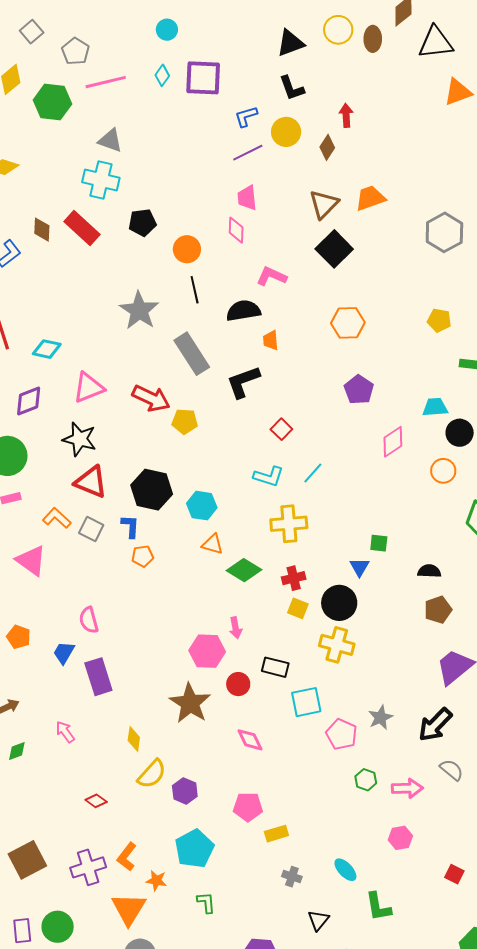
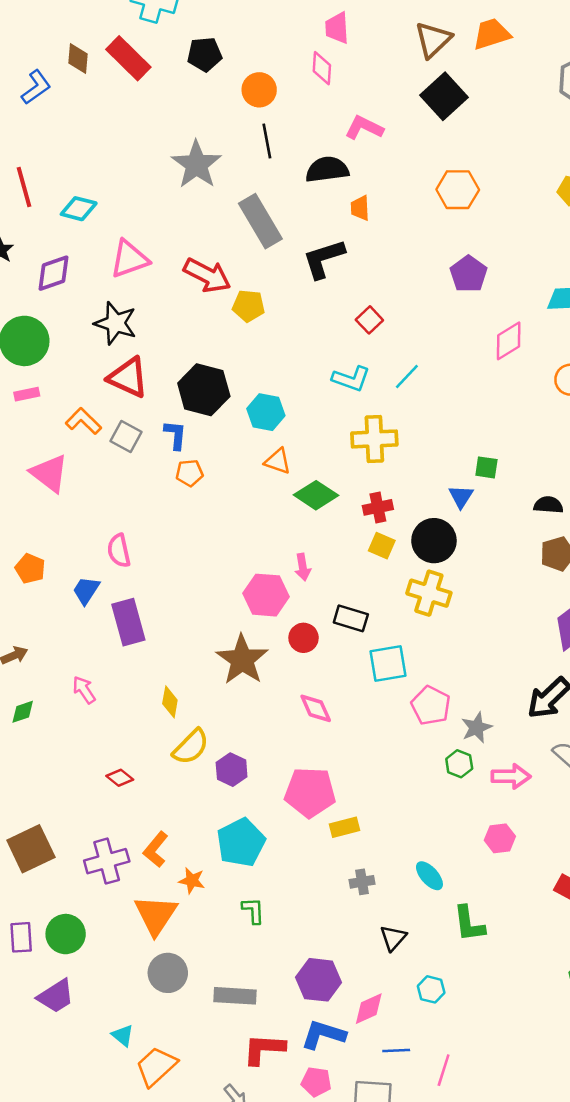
gray star: (381, 718) -> (477, 728), moved
pink pentagon: (248, 807) -> (310, 792), size x1.4
gray cross: (292, 877) -> (362, 882), turned -30

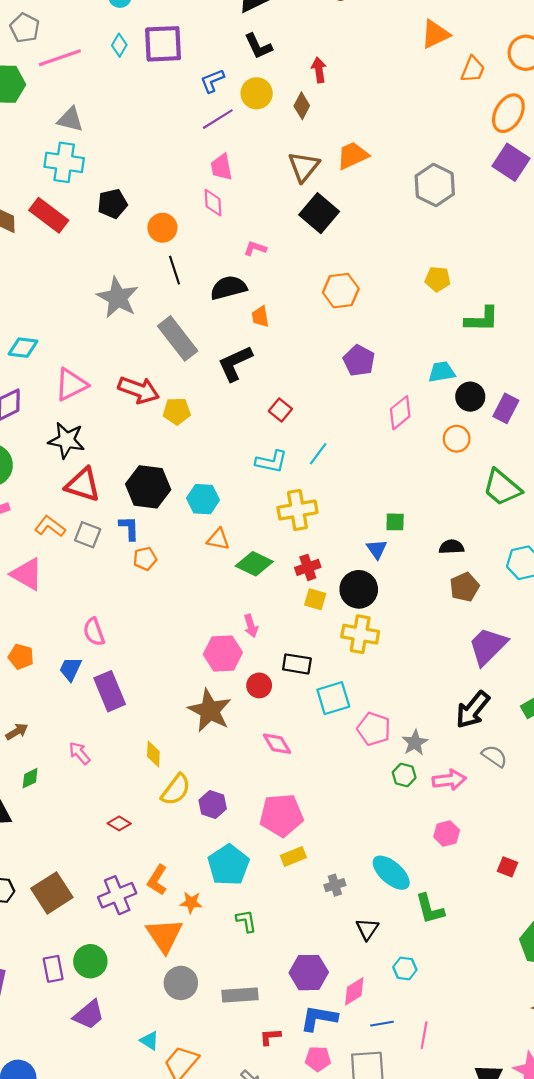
pink L-shape: (364, 128) -> (255, 248), size x0.7
yellow rectangle: (345, 827) -> (293, 856), moved
cyan ellipse: (429, 876) -> (391, 873), size x1.5
red L-shape: (264, 1049) -> (270, 1037), size x0.6

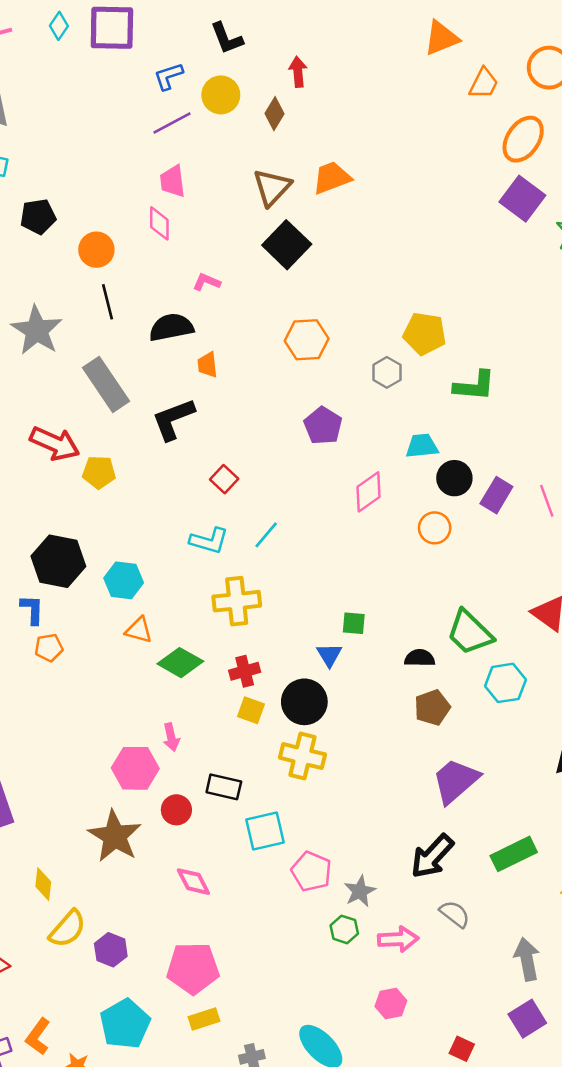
gray hexagon: (435, 185) -> (387, 372), moved, size x0.6
yellow pentagon: (438, 279) -> (425, 334), size x1.4
green trapezoid: (502, 488) -> (470, 633), moved

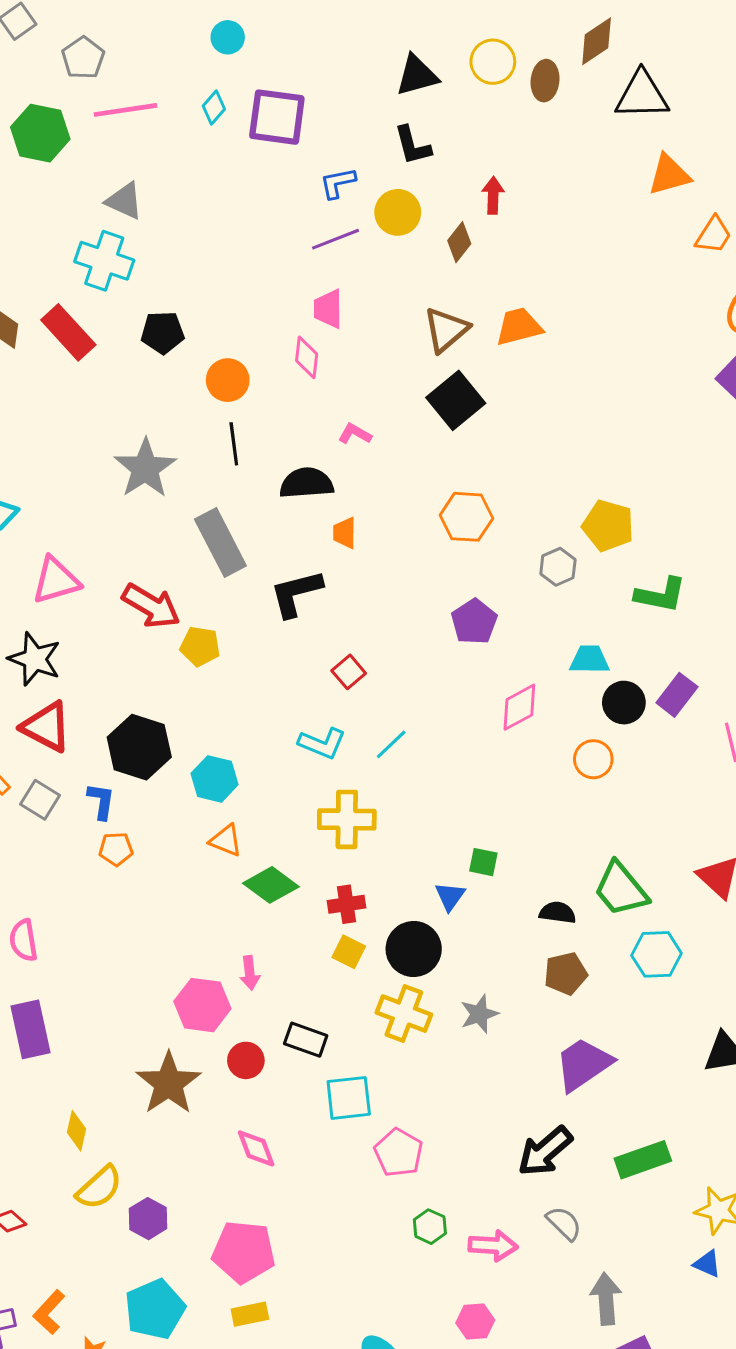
purple rectangle: (496, 495) -> (677, 695), moved
gray star: (360, 891) -> (479, 1014), moved
gray arrow: (527, 959) -> (606, 1299), moved

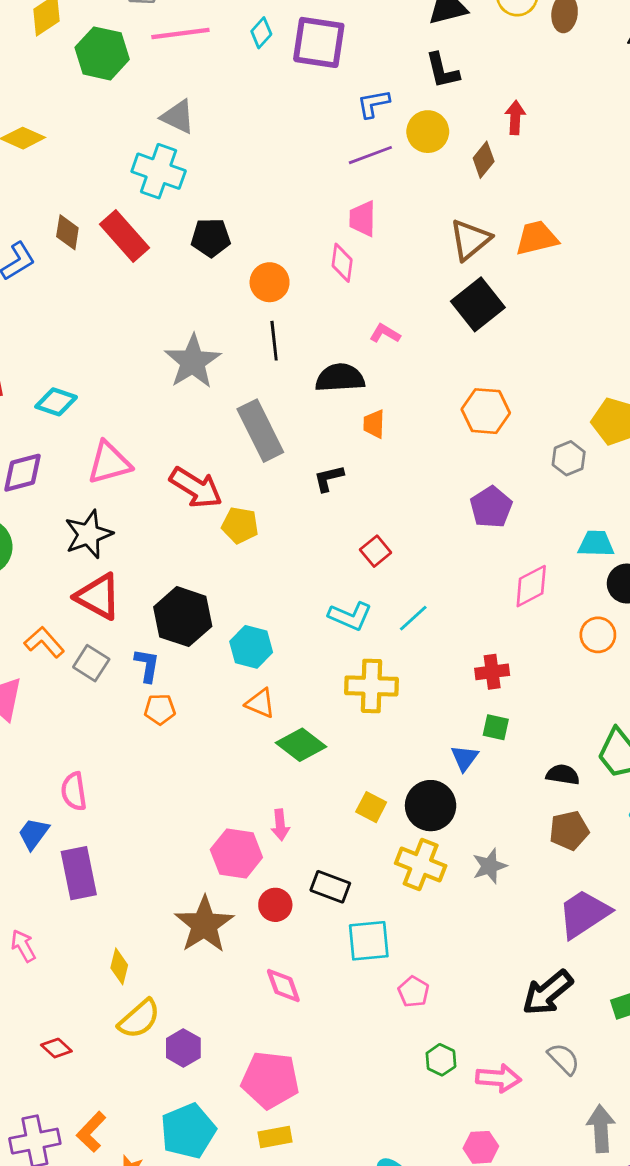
black L-shape: (296, 593) -> (329, 478), size x0.6
black star: (35, 659) -> (88, 534), turned 30
red cross: (347, 904) -> (492, 672), moved
pink pentagon: (399, 1153) -> (414, 992), size x0.7

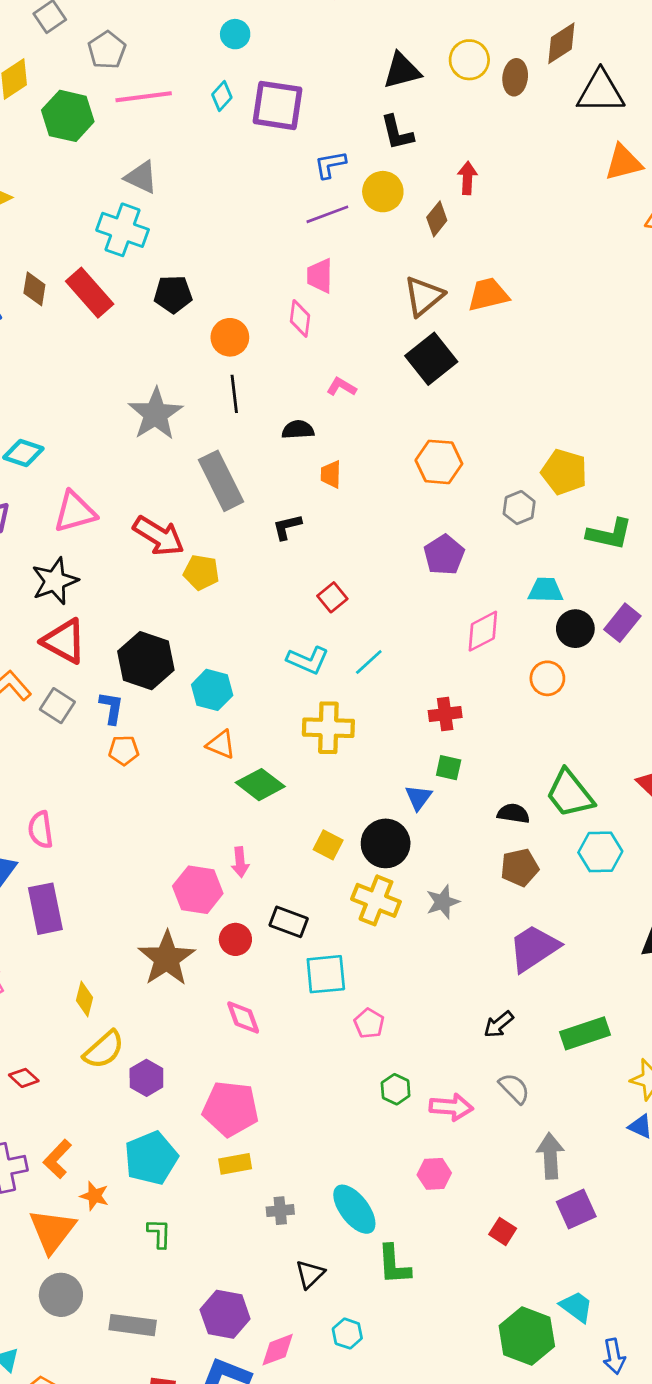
black semicircle: (340, 378) -> (298, 430), size x0.7
black arrow: (547, 993) -> (499, 1024), size x0.6

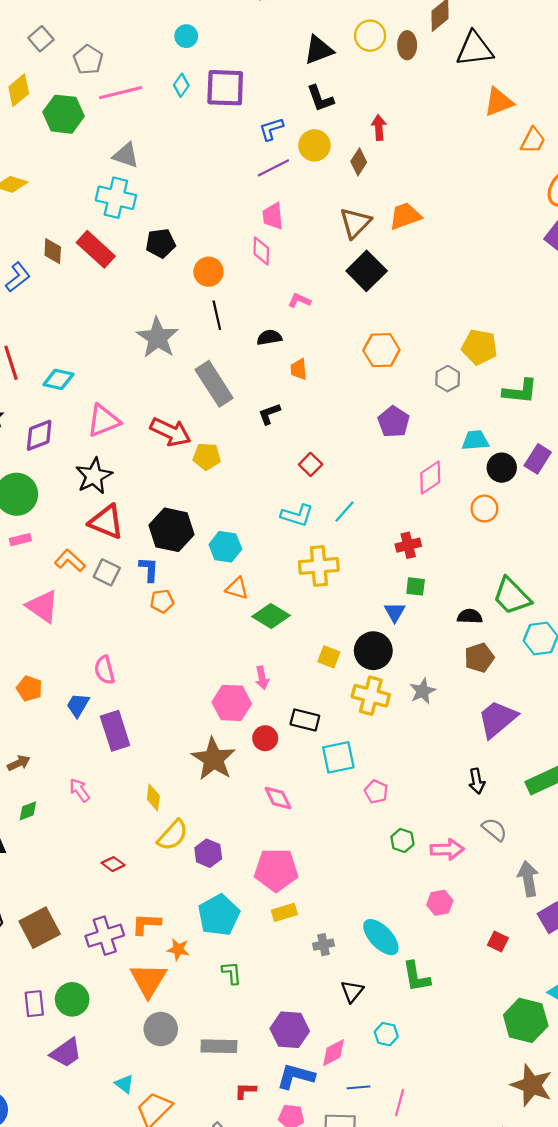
black arrow: (499, 1024) -> (477, 781), turned -55
orange L-shape: (57, 1159) -> (146, 924), turned 56

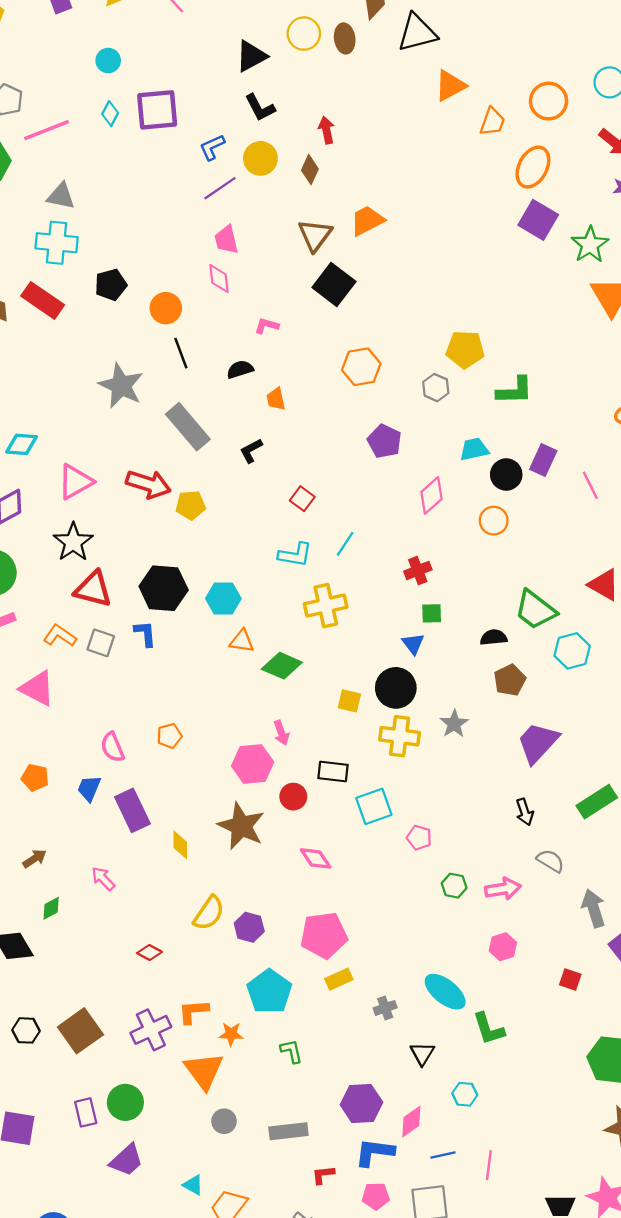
orange pentagon: (162, 601) -> (169, 736), moved
yellow diamond: (153, 797) -> (180, 845), moved
gray circle: (161, 1029) -> (224, 1121), size x0.7

